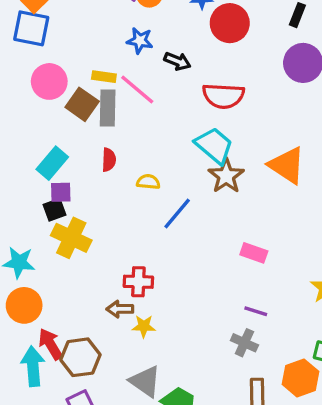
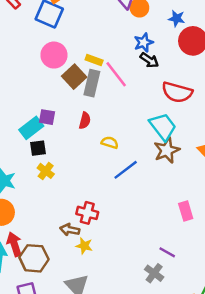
blue star: (140, 41) -> (144, 42), moved, turned 30
cyan rectangle: (52, 163) -> (31, 128), moved
purple square: (61, 192) -> (47, 117), moved
yellow cross: (71, 238) -> (46, 171), size x0.6
pink rectangle: (254, 253) -> (186, 211), moved, turned 42

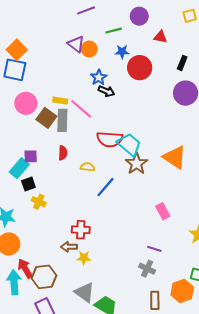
red semicircle: (177, 92) -> (110, 139), moved

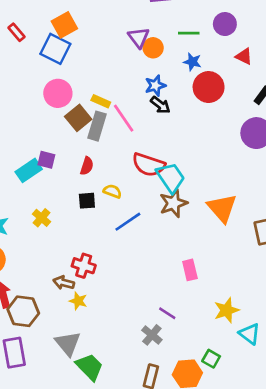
black square: (28, 184) -> (87, 201), moved

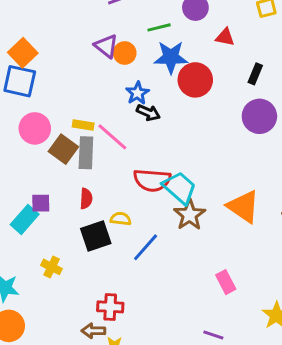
blue star: (192, 62) -> (171, 57), size x1.6
black square: (87, 201) -> (96, 236), size x1.5

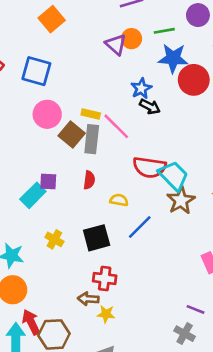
orange square: (23, 53) -> (52, 19), moved
orange circle: (125, 53) -> (131, 39), moved
black square: (96, 236) -> (97, 238), moved

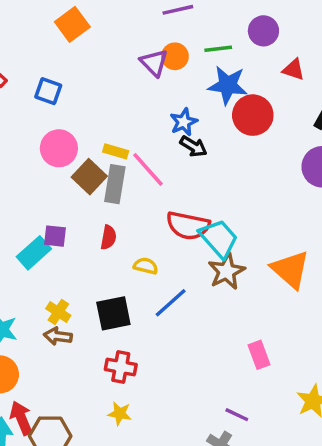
blue square: (36, 71) -> (48, 91), size x0.7
brown arrow: (88, 299) -> (58, 336), moved

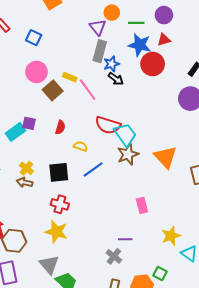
orange circle: (175, 56) -> (112, 13), moved
red triangle: (294, 70) -> (164, 40), moved, turned -40
gray rectangle: (115, 184) -> (100, 51), moved
yellow star: (120, 414) -> (56, 232), size x1.6
purple line: (237, 415) -> (125, 239), turned -32

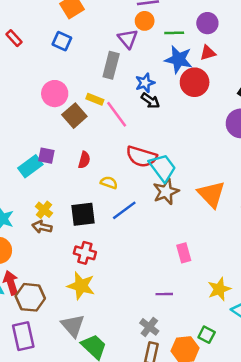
blue square: (34, 38) -> (62, 41), moved
gray rectangle: (100, 51) -> (111, 65), moved
gray cross: (114, 256) -> (149, 327), moved

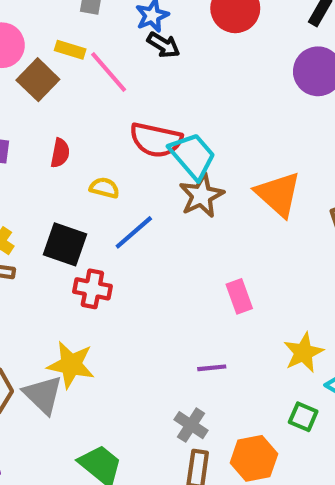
black square: (83, 214) -> (65, 244), turned 30
red cross: (85, 253) -> (92, 289), moved
gray triangle: (73, 326) -> (43, 395), moved
green square: (207, 335) -> (303, 417), moved

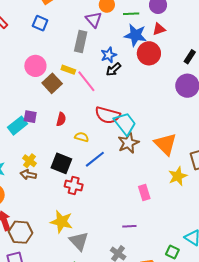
black arrow: (163, 45) -> (113, 69), turned 105
yellow star: (303, 353) -> (178, 176), moved
gray triangle: (43, 395) -> (79, 241), moved

